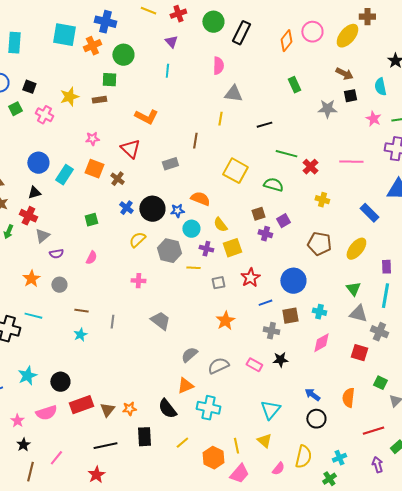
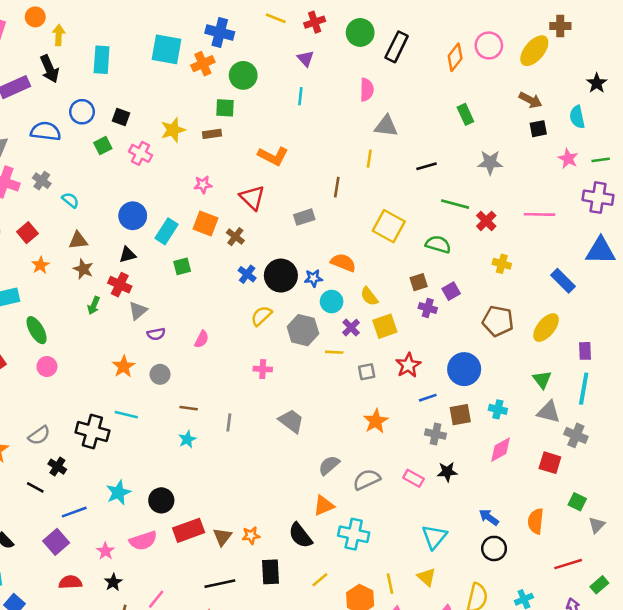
gray star: (327, 109) -> (490, 162), moved
green square: (91, 220) -> (182, 266), moved
purple cross: (206, 249) -> (351, 328), turned 32

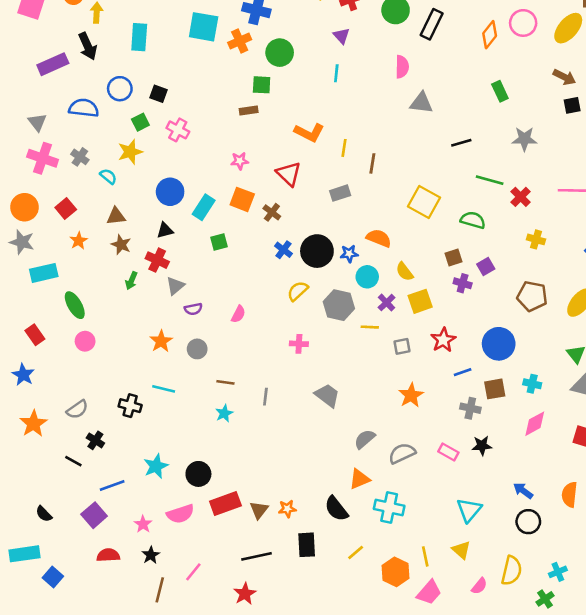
yellow star: (173, 130) -> (130, 152), moved
yellow line: (369, 159) -> (344, 148), moved
black cross: (92, 431) -> (130, 406), size x0.7

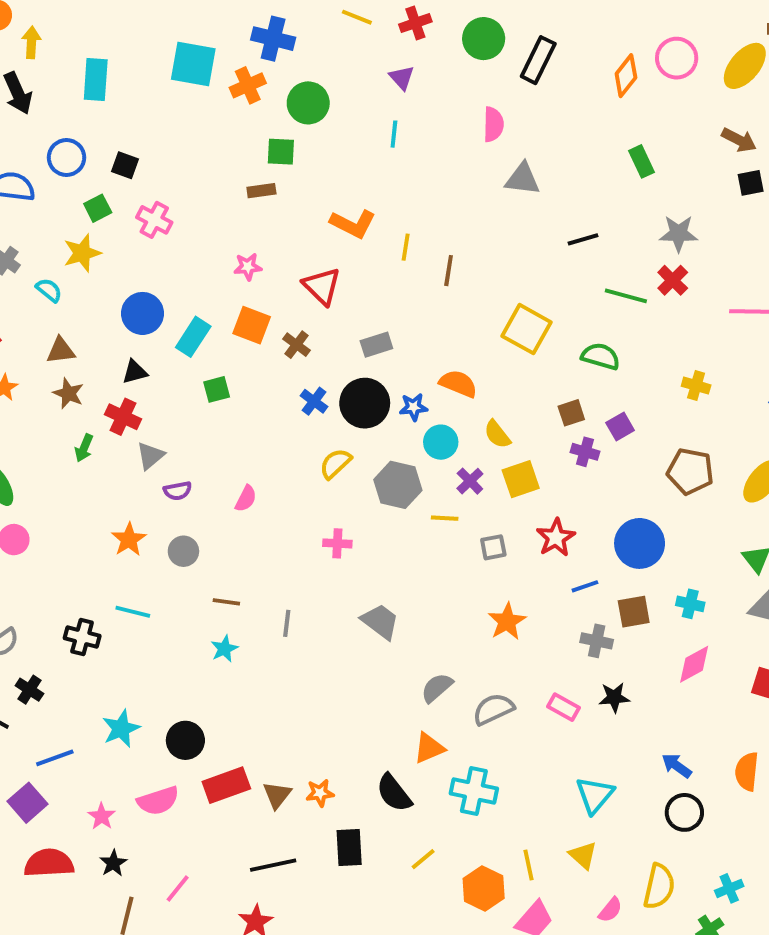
gray rectangle: (340, 193) -> (376, 345), moved
red cross: (521, 197) -> (673, 280), moved
red semicircle: (108, 555) -> (49, 863), size x1.4

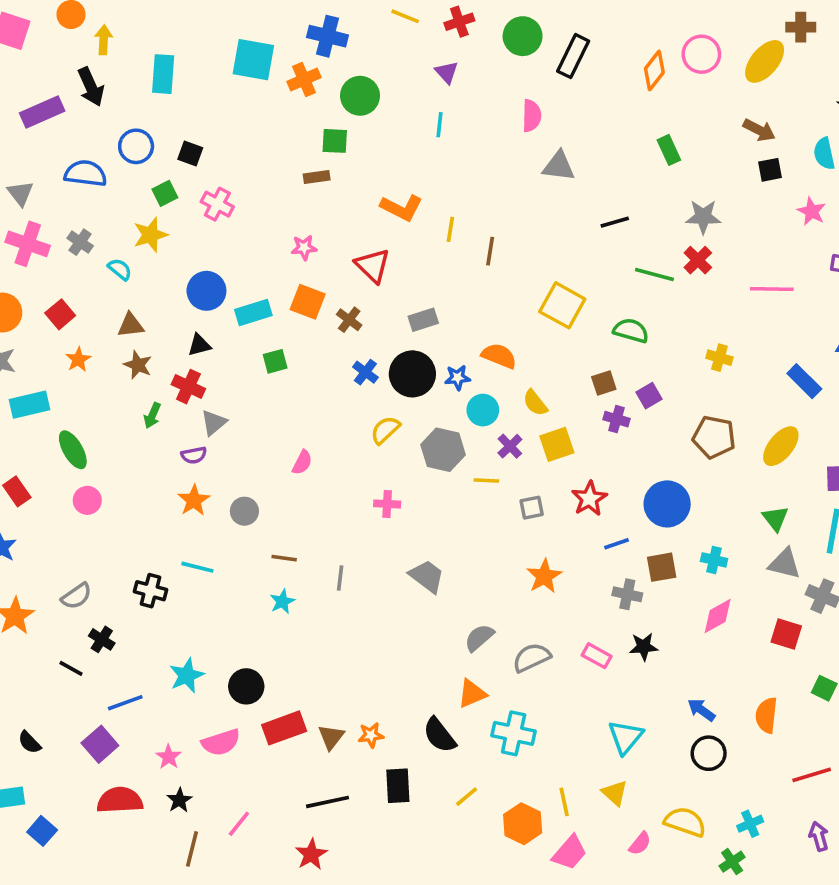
cyan rectangle: (193, 337) -> (253, 313), turned 40
purple semicircle: (178, 491) -> (194, 455), moved
yellow semicircle: (659, 887) -> (685, 822), turned -84

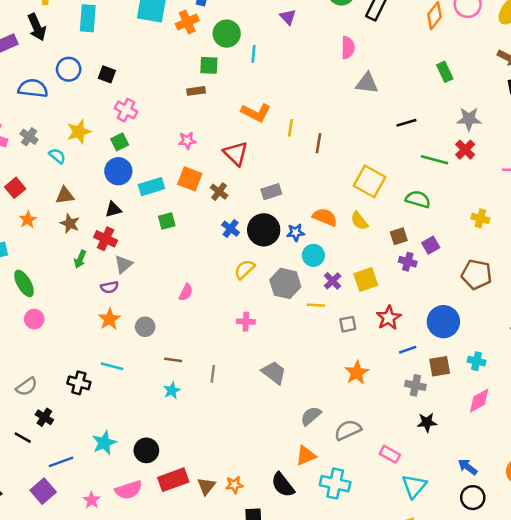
cyan line: (439, 125) -> (253, 54), moved
green square: (165, 193) -> (120, 142), moved
yellow semicircle: (535, 403) -> (359, 221), moved
pink rectangle: (597, 656) -> (390, 454), moved

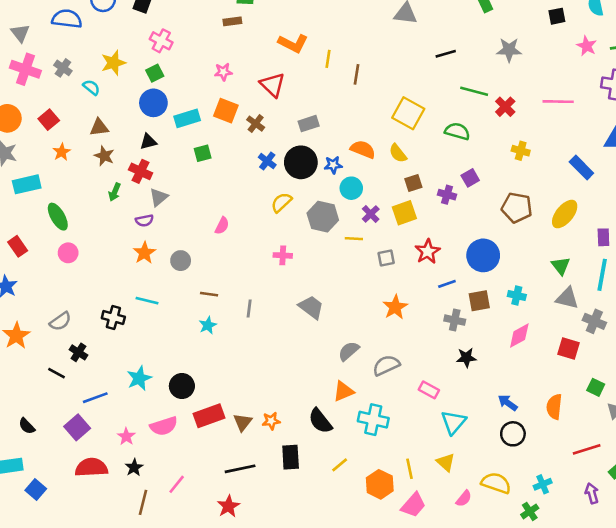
red cross: (465, 150) -> (505, 107), moved
brown square: (399, 236) -> (413, 183), moved

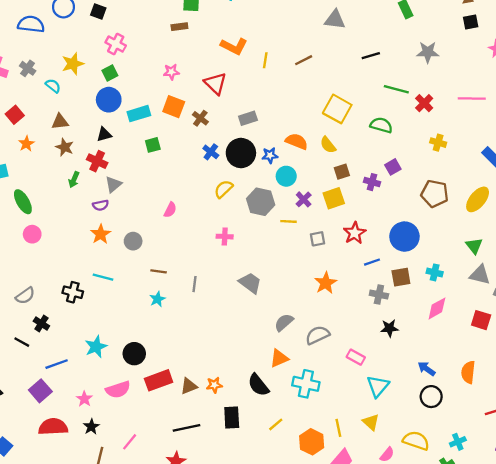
brown line: (356, 74) -> (304, 60), moved, turned 54
brown triangle: (243, 422) -> (189, 386), turned 30

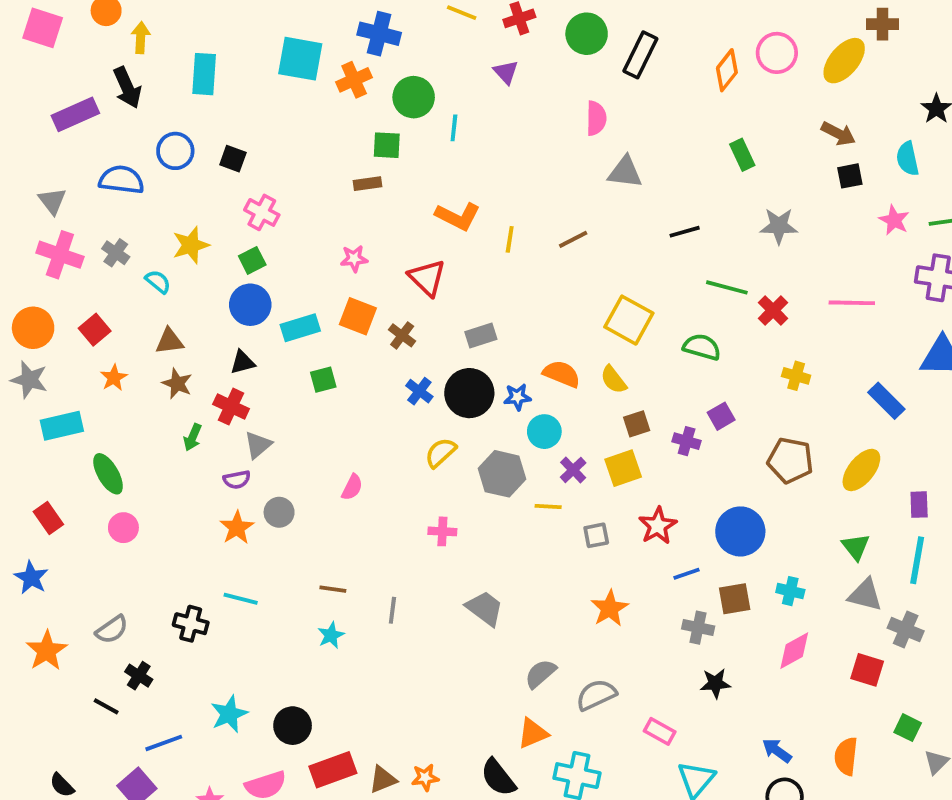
gray circle: (133, 241) -> (279, 512), moved

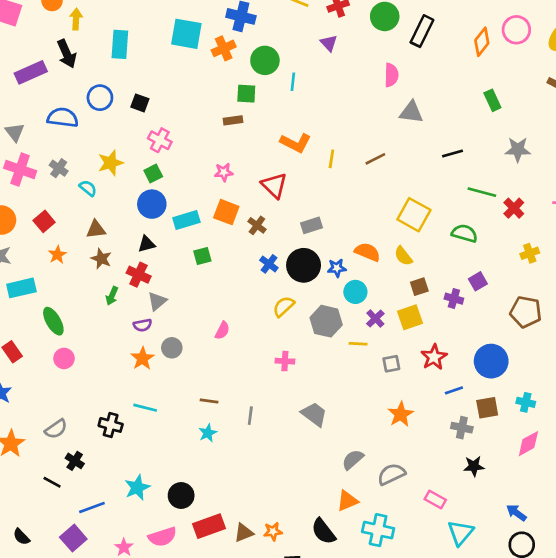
yellow cross: (796, 376) -> (530, 253), turned -36

